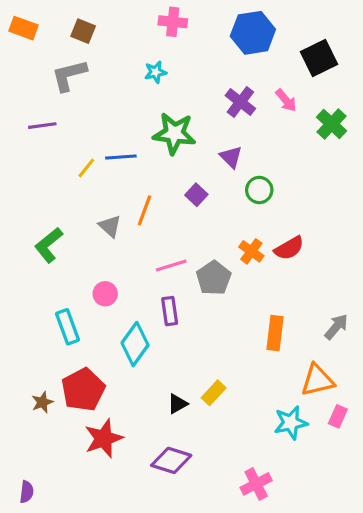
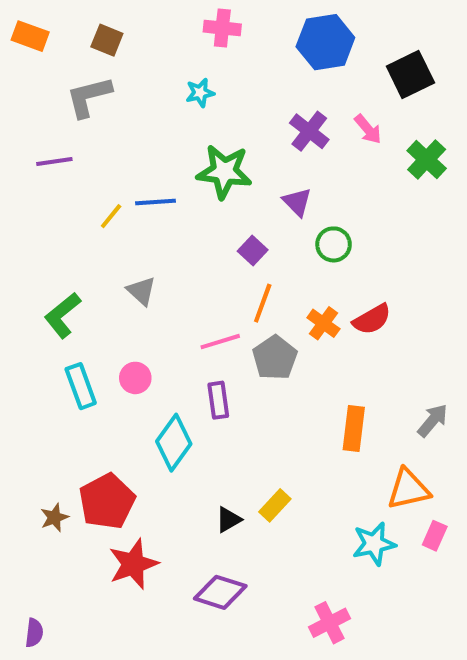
orange line: (144, 210) -> (263, 303), moved
cyan rectangle: (67, 327) -> (81, 386), moved

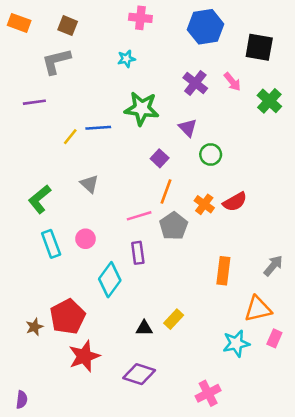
black square: (410, 75) -> (259, 47), turned 36
black triangle: (228, 520) -> (144, 328), turned 30

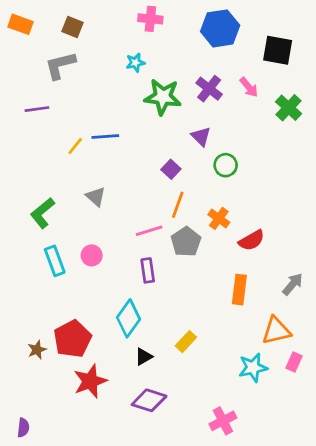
green star: (142, 109) -> (163, 97), moved
red semicircle: (235, 202) -> (252, 240), moved
cyan diamond: (110, 280) -> (129, 318), moved
black triangle: (144, 328) -> (144, 357), moved, turned -30

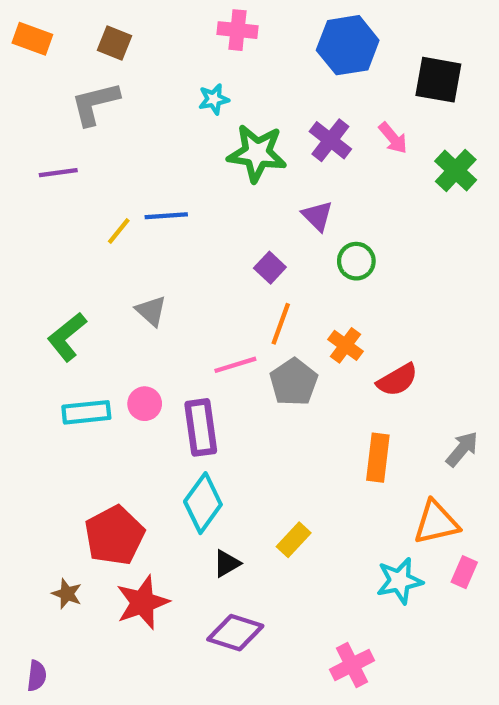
cyan rectangle: (55, 261) -> (86, 412), turned -76
purple rectangle: (148, 270) -> (201, 427), moved, size x1.4
brown star: (37, 350) -> (67, 594), moved, turned -30

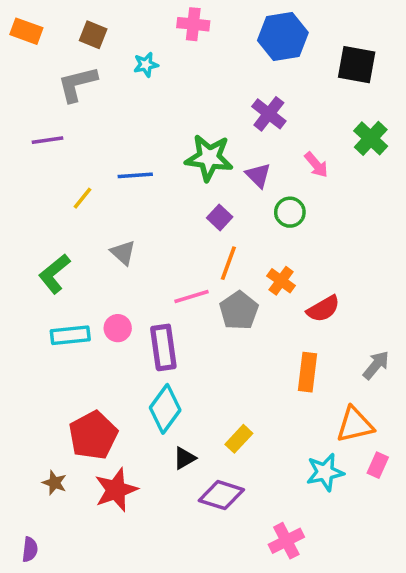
cyan star: (214, 99) -> (146, 65), moved
pink arrow: (393, 138) -> (316, 165), moved
green star: (257, 153) -> (209, 158), moved
yellow line: (119, 231) -> (83, 198), moved
purple diamond: (235, 633) -> (221, 495), moved

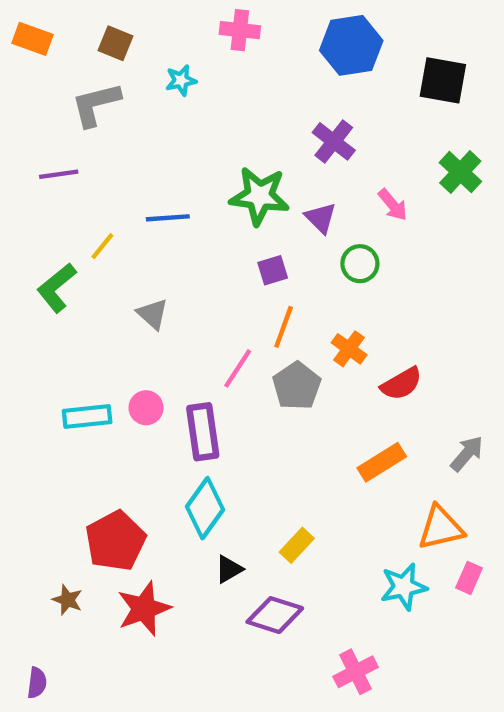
purple square: (220, 217) -> (273, 270), turned 30
green L-shape: (54, 274) -> (57, 288), moved
pink line: (191, 297) -> (238, 368), turned -40
orange rectangle: (307, 372) -> (382, 462), turned 51

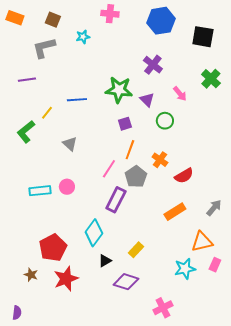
purple rectangle: (203, 432) -> (116, 200), moved, turned 35

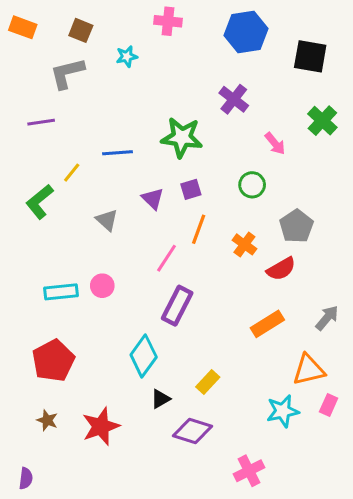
purple triangle: (147, 100) -> (153, 199), moved
gray pentagon: (136, 177) -> (296, 226), moved
red pentagon: (53, 248) -> (53, 361), moved

